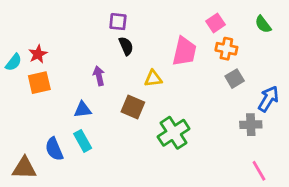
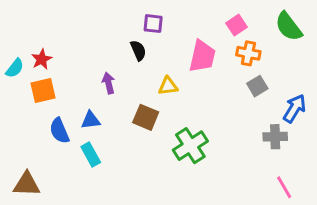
purple square: (118, 22) -> (153, 24), moved
green semicircle: (263, 24) -> (289, 27), size x1.5
blue semicircle: (54, 149) -> (59, 131), moved

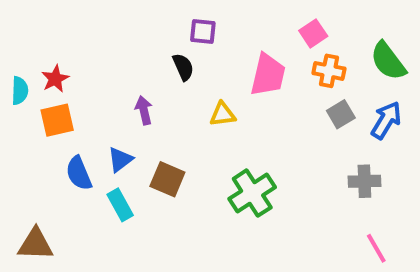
green semicircle: (289, 27) -> (388, 61), moved
cyan semicircle: (15, 68) -> (20, 91), turned -36
blue arrow: (295, 108) -> (386, 120), moved
brown square: (146, 117) -> (167, 179), moved
blue triangle: (91, 120) -> (120, 160), turned -30

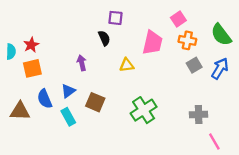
gray cross: (364, 181) -> (199, 115), moved
brown triangle: (35, 244) -> (20, 111), moved

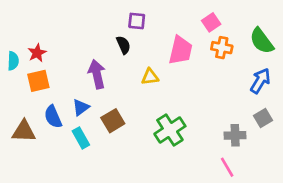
purple arrow: (82, 63) -> (97, 74), size x1.5
gray square: (194, 65) -> (263, 118), moved
brown square: (95, 102) -> (113, 121), turned 36
pink line: (214, 142) -> (227, 167), moved

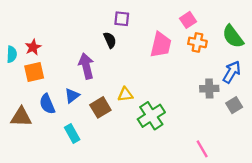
yellow triangle: (150, 77) -> (125, 94), moved
gray cross: (235, 135) -> (209, 89), moved
cyan rectangle: (81, 138) -> (72, 133), moved

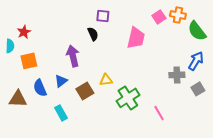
orange cross: (197, 42) -> (178, 15), moved
red star: (33, 47) -> (24, 32), moved
pink line: (202, 149) -> (159, 113), moved

